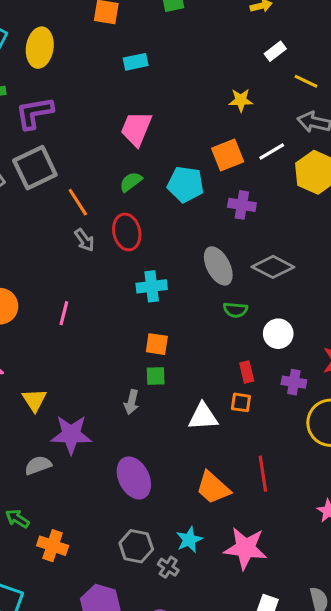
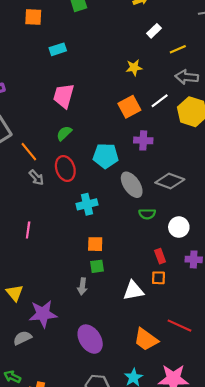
yellow line: (306, 81) -> (178, 49), turned -42
cyan pentagon: (185, 184) -> (106, 156), moved
red line: (263, 474) -> (179, 326), turned -50

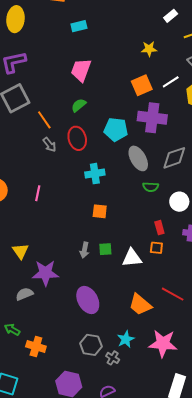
purple cross: (143, 140) -> (152, 118), size x1.6
gray diamond: (170, 181) -> (174, 158), turned -44
green square: (97, 266) -> (105, 249), moved

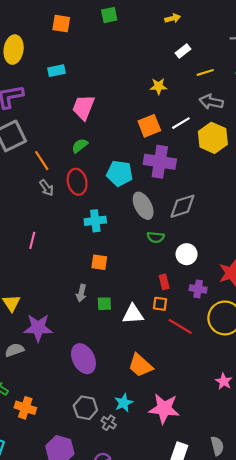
cyan rectangle: (79, 26) -> (57, 71), moved
gray arrow: (84, 250) -> (81, 293), moved
red line: (173, 294) -> (180, 326), moved

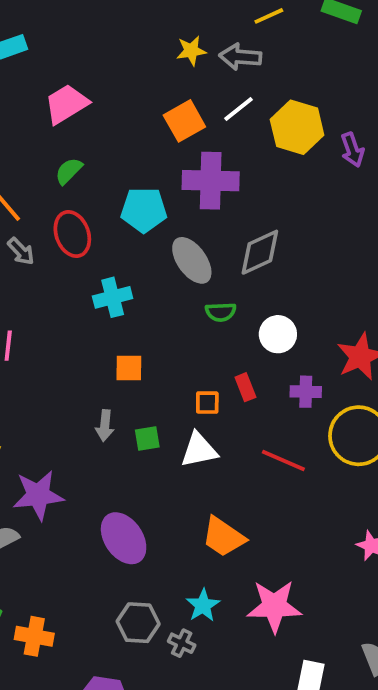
gray arrow: (211, 102) -> (240, 57), moved
pink trapezoid: (83, 107) -> (66, 104), turned 44
orange square: (160, 304) -> (207, 403), moved

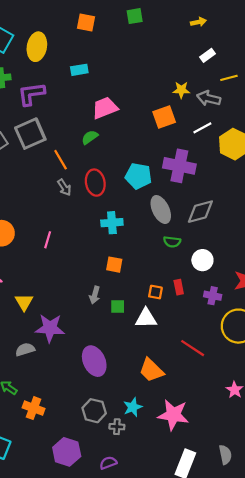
orange square: (184, 121) -> (164, 117), moved
green semicircle: (69, 171) -> (90, 137), moved
red line: (283, 460) -> (193, 348), moved
gray cross: (182, 643) -> (117, 427), turned -32

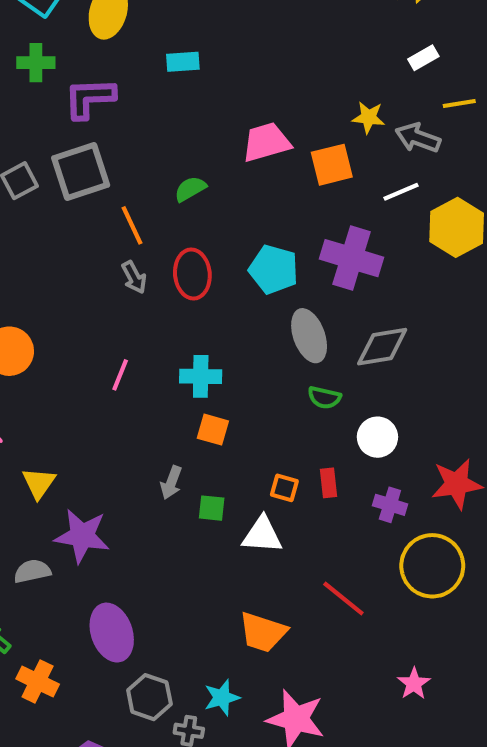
pink trapezoid: (105, 108) -> (266, 142), moved
cyan cross: (112, 223) -> (201, 376), moved
pink line: (48, 240) -> (120, 375), moved
purple ellipse: (94, 361) -> (112, 633), moved
orange trapezoid: (151, 370) -> (263, 632), turned -32

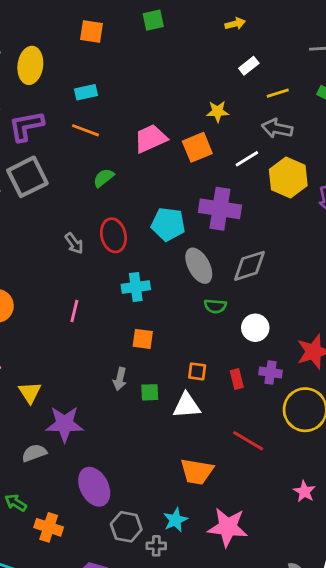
gray arrow: (418, 138) -> (277, 128), moved
orange line: (132, 225) -> (86, 130), moved, turned -36
cyan cross: (201, 376) -> (136, 287), moved
red rectangle: (328, 483) -> (237, 379), moved

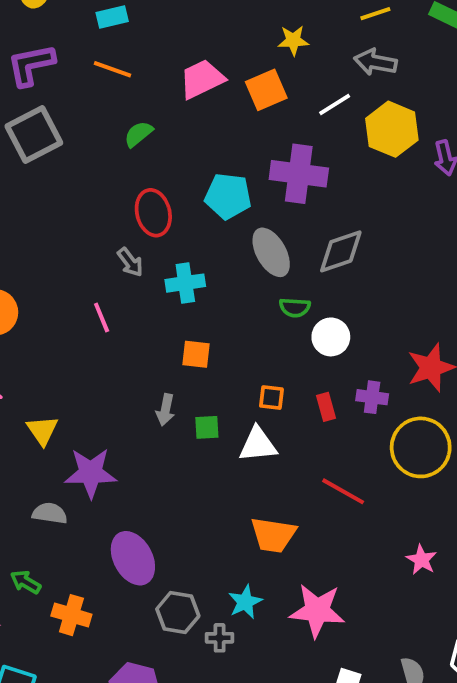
gray arrow: (74, 243) -> (130, 262), moved
pink line: (74, 311) -> (102, 318), turned -35
white circle: (255, 328) -> (331, 337), moved
gray semicircle: (34, 453) -> (50, 513), turned 30

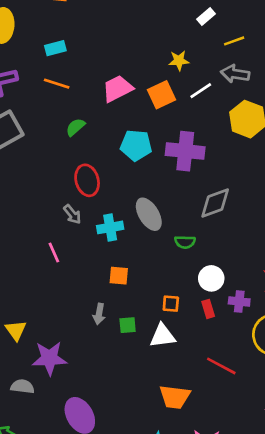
white line: (335, 104) -> (201, 91), moved
cyan pentagon: (228, 196) -> (136, 145), moved
gray ellipse: (271, 252) -> (149, 214), moved
white circle: (331, 337) -> (211, 278), moved

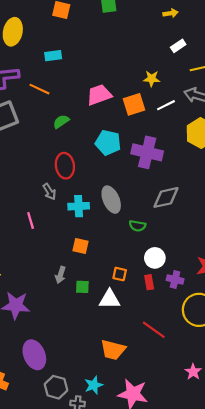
orange line: (57, 84) -> (39, 89), moved

